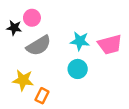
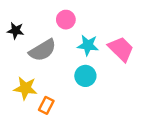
pink circle: (32, 18) -> (66, 20), moved
pink trapezoid: (110, 44) -> (121, 49), turned -120

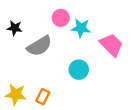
cyan star: (88, 45) -> (81, 28), moved
yellow star: (25, 88) -> (16, 94), moved

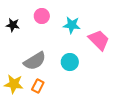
pink circle: (61, 18) -> (42, 16), moved
gray semicircle: (39, 46) -> (35, 61), moved

